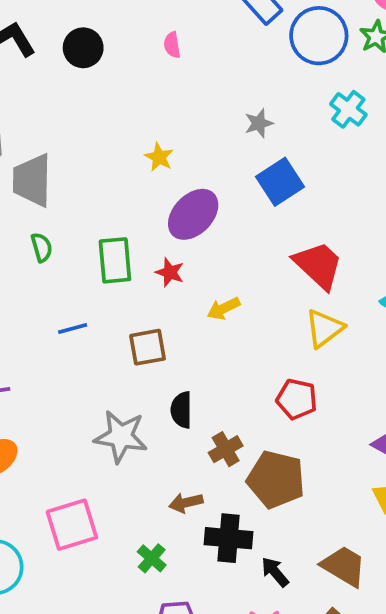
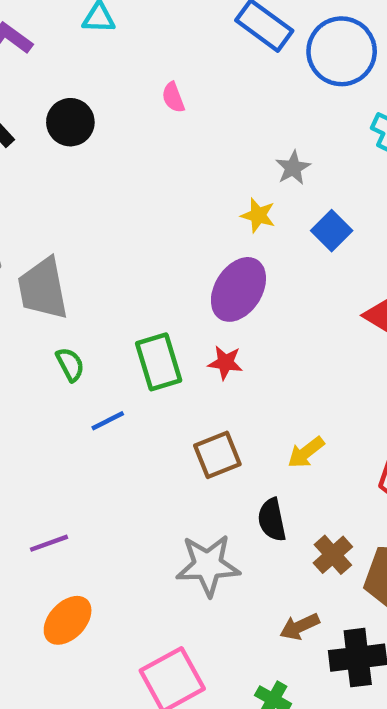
yellow star: (159, 157) -> (258, 215), moved
blue square: (280, 182) -> (332, 231), size x0.7
yellow arrow: (224, 308) -> (306, 452), moved
blue line: (73, 329) -> (108, 421), moved

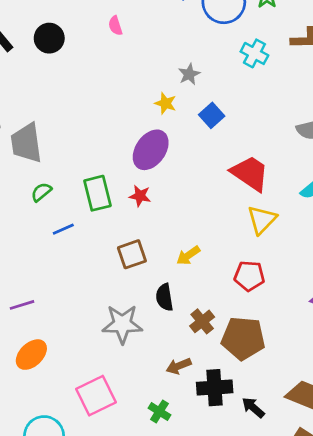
green semicircle: (70, 364) -> (41, 192), turned -105

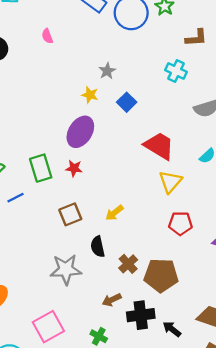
cyan cross: (254, 53) -> (176, 71), moved
red pentagon: (249, 276) -> (180, 223), moved

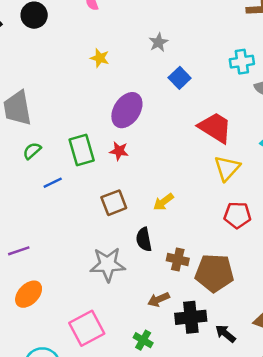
cyan cross: (176, 71) -> (242, 62), moved, turned -35
yellow star: (90, 95) -> (100, 58), moved
brown cross: (128, 264) -> (178, 260), turned -36

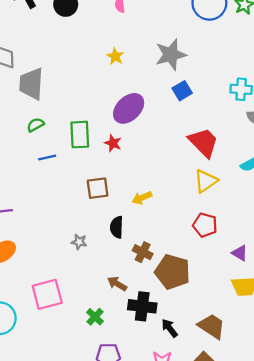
gray star: (158, 42) -> (171, 55), size x1.8
gray star: (108, 264) -> (79, 242), size x0.5
brown arrow: (159, 299) -> (117, 284), turned 42

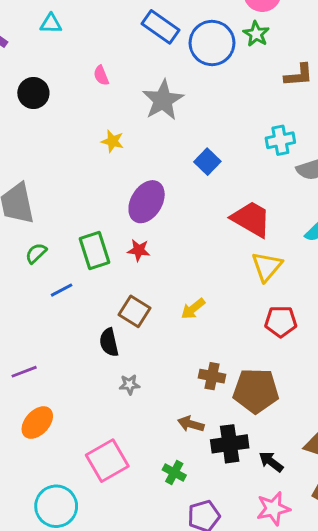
gray star: (171, 55) -> (163, 100), moved
brown square: (98, 188) -> (135, 311), turned -35
black semicircle: (117, 227) -> (109, 342), moved

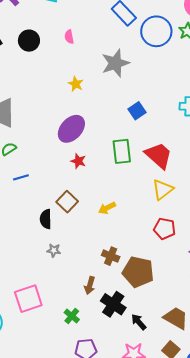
pink semicircle: (101, 75) -> (69, 37), moved
purple ellipse: (147, 202) -> (71, 129), moved
green rectangle: (95, 250) -> (122, 151), moved
brown arrow: (191, 424) -> (90, 285), turned -102
black cross: (230, 444) -> (113, 304), turned 30

